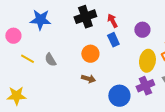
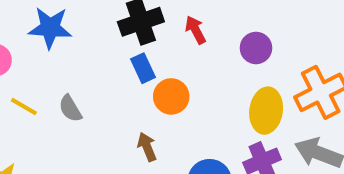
blue rectangle: (113, 40) -> (143, 68), moved
orange circle: (90, 54) -> (171, 96), moved
brown arrow: (88, 79) -> (147, 147), turned -128

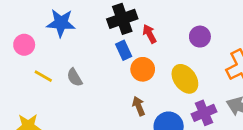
red arrow: (195, 30) -> (149, 34), moved
yellow ellipse: (266, 111) -> (185, 79), moved, turned -44
brown arrow: (147, 147) -> (139, 106), moved

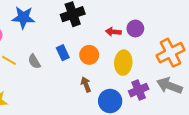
red arrow: (149, 34) -> (113, 32), moved, turned -56
blue rectangle: (124, 50) -> (63, 53), moved
yellow ellipse: (185, 79) -> (123, 63), turned 40

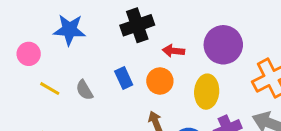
purple circle: (135, 28) -> (223, 45), size x1.6
red arrow: (113, 32) -> (173, 51), moved

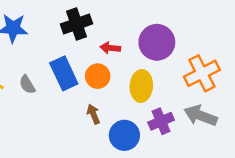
blue rectangle: (124, 78) -> (64, 73), size x1.6

